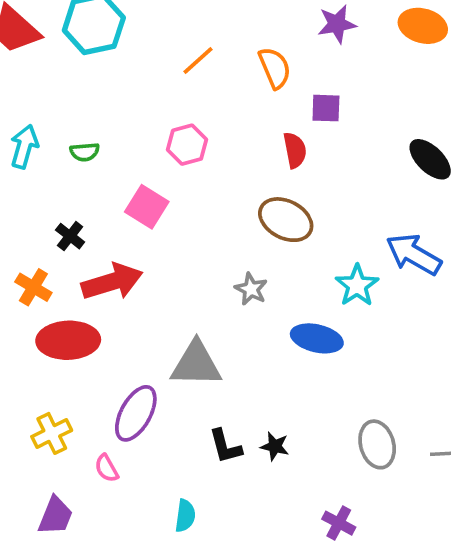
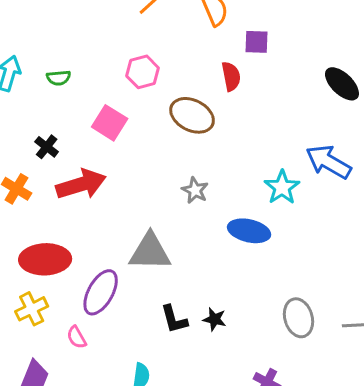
brown ellipse: (286, 220) -> (192, 115), moved
red ellipse: (68, 340) -> (45, 259), moved

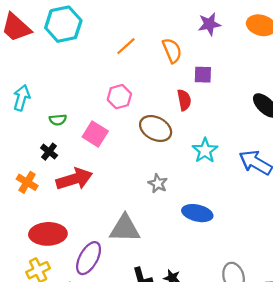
green semicircle: (59, 78) -> (58, 120), moved
cyan star: (282, 187) -> (205, 150), moved

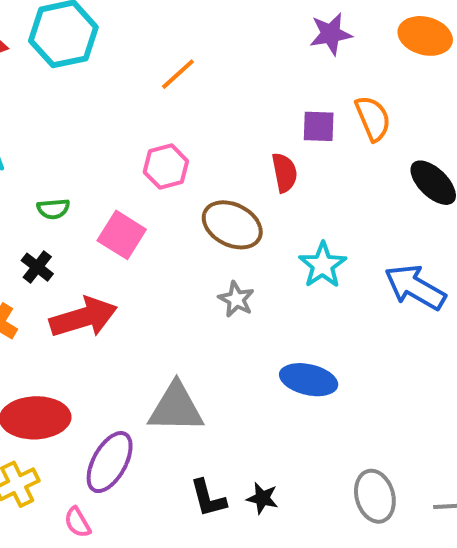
orange semicircle: (172, 51) -> (373, 118), moved
gray star: (158, 183) -> (236, 299), moved

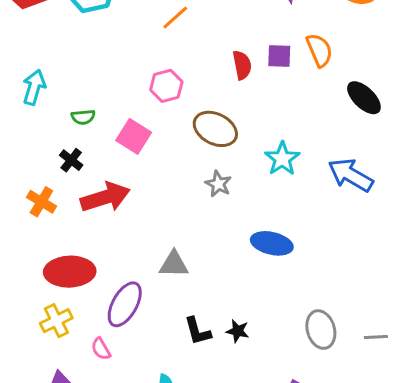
red semicircle: (284, 173) -> (242, 65), moved
gray triangle: (176, 408) -> (174, 264), size x0.7

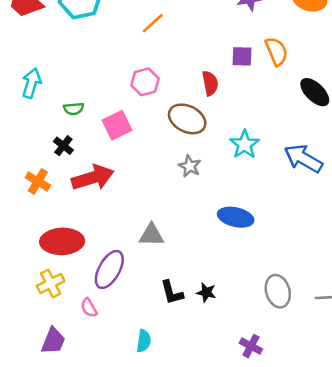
red semicircle: (242, 65) -> (210, 83), moved
pink square: (134, 136) -> (117, 125), turned 32

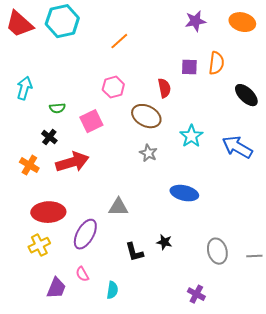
orange semicircle: (276, 51) -> (216, 63), turned 30
black star: (206, 292) -> (164, 242), moved
pink semicircle: (89, 308) -> (82, 274), moved
purple trapezoid: (53, 341) -> (56, 288), moved

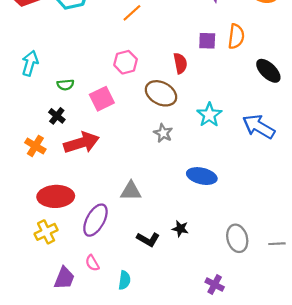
black L-shape: (134, 252) -> (148, 239), turned -45

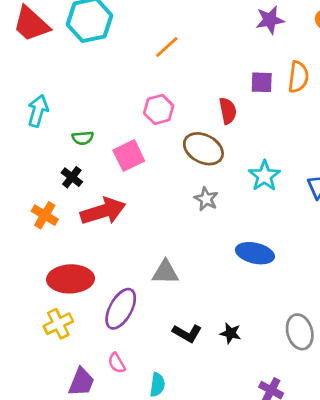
black star: (180, 229) -> (231, 333), moved

